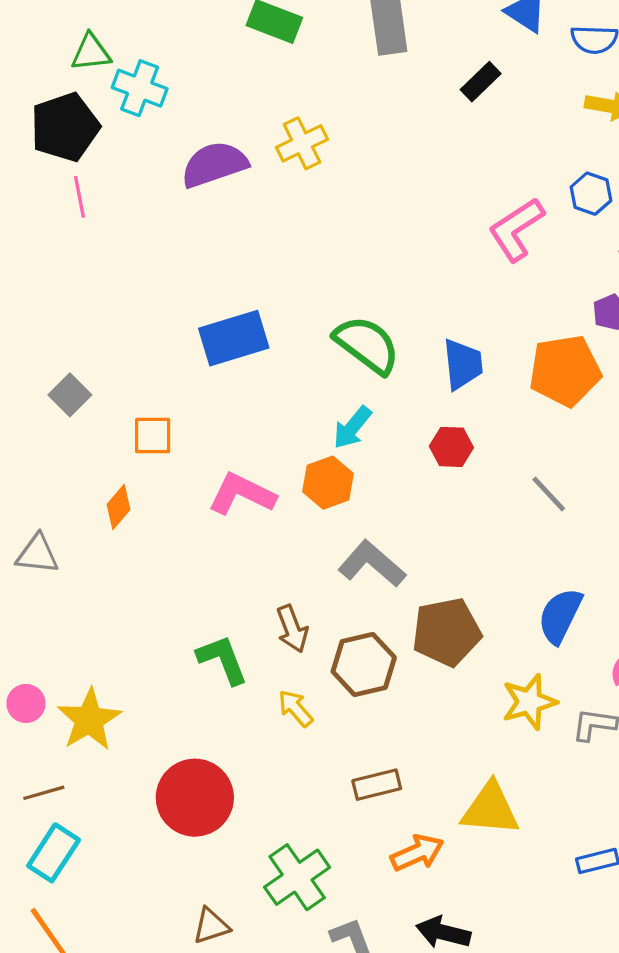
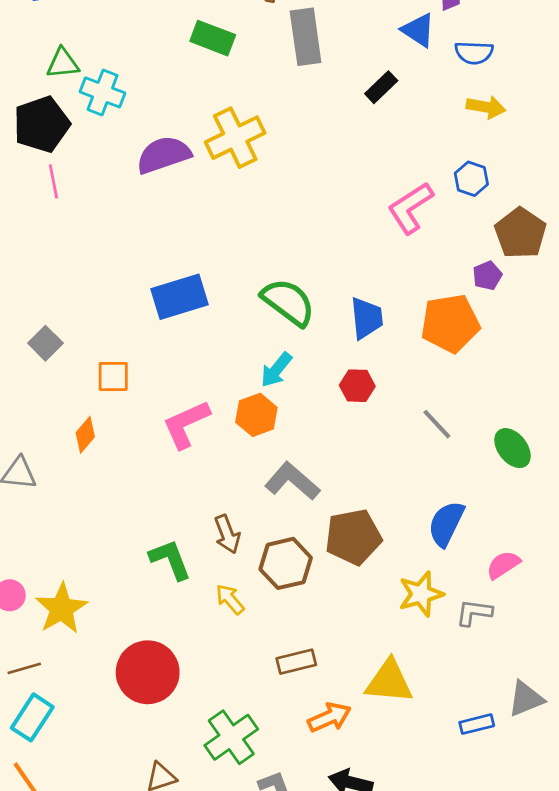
yellow cross: (302, 143) -> (235, 138), size x1.4
pink L-shape: (242, 494) -> (186, 424), turned -50

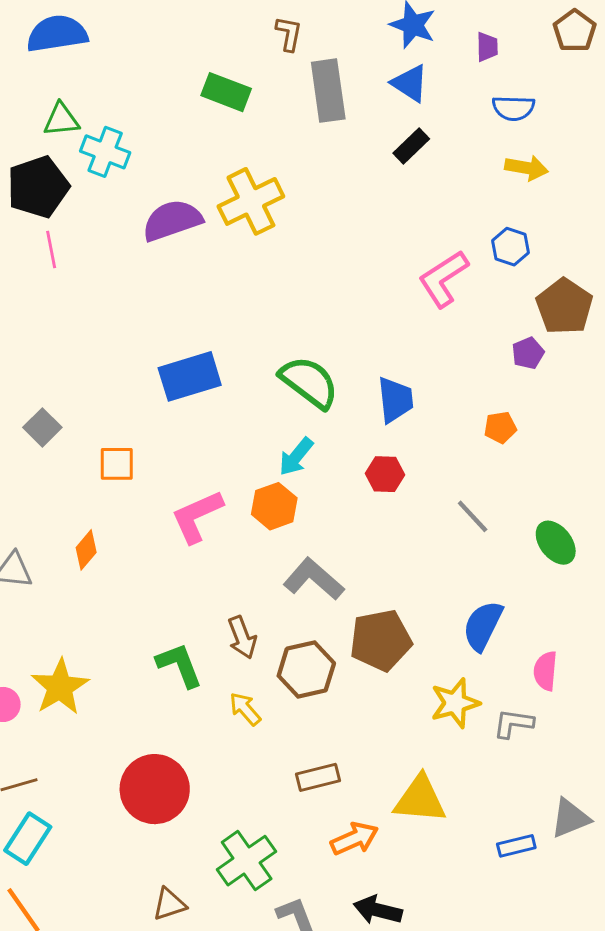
blue triangle: (418, 30) -> (410, 83), moved
orange pentagon: (450, 323) -> (500, 427), moved, size x0.5
orange diamond: (85, 435) -> (86, 550), moved
pink semicircle: (503, 565) -> (545, 671), turned -52
yellow star: (61, 609) -> (60, 687), moved

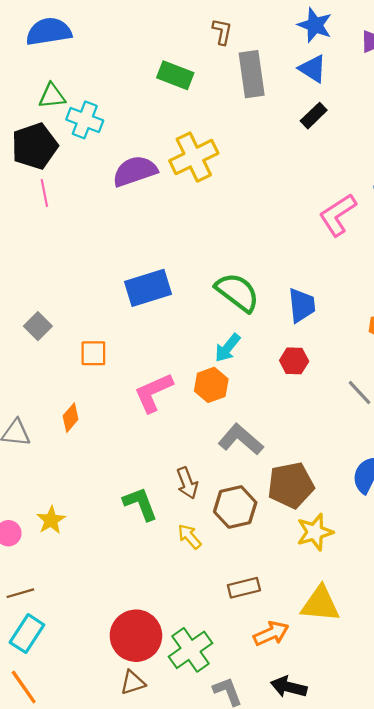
yellow star: (60, 687) -> (51, 520), size x0.7
yellow star: (455, 703) -> (315, 532), moved
red circle: (155, 789) -> (136, 636), moved

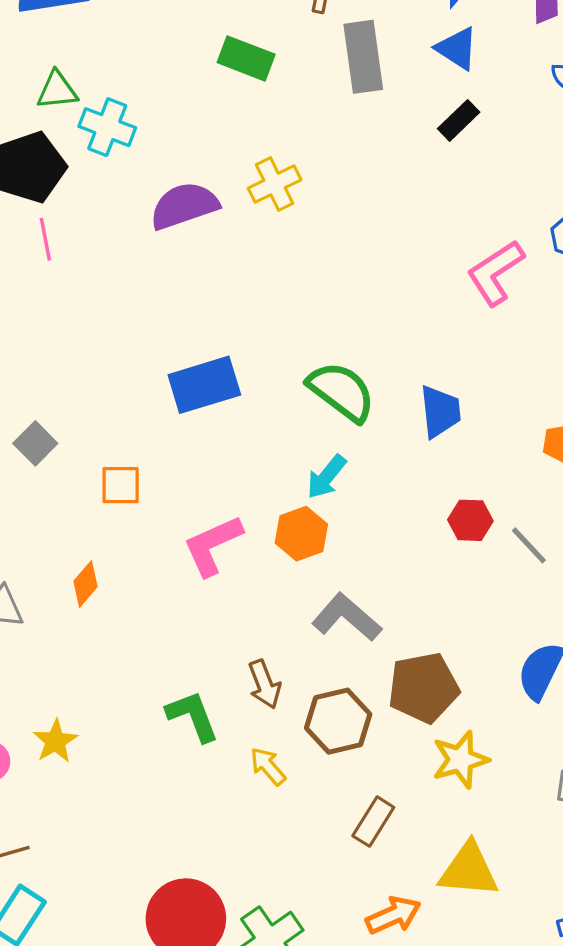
yellow cross: (194, 157) -> (275, 184), size x0.7
red hexagon: (294, 361) -> (470, 520), moved
brown rectangle: (244, 588) -> (373, 822), moved, turned -44

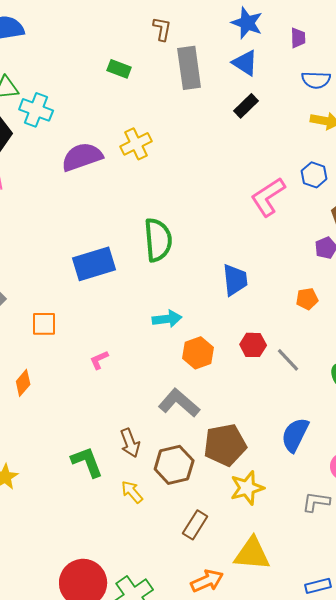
green rectangle: (246, 58) -> (119, 69), size x0.7
green semicircle: (342, 391) -> (158, 240), moved, turned 48
cyan arrow: (326, 477) -> (167, 319), turned -136
orange hexagon: (301, 534) -> (198, 353), moved
pink L-shape: (213, 545) -> (99, 360), size x0.5

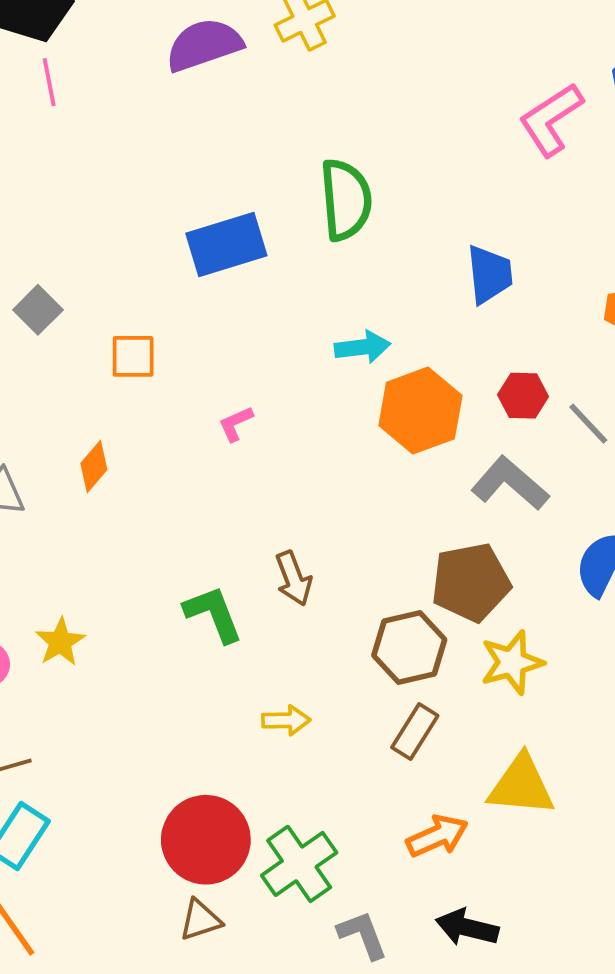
orange hexagon: (198, 353) -> (420, 411), size x1.4
gray L-shape: (179, 403) -> (510, 483), moved
brown hexagon: (174, 465) -> (409, 648), moved
yellow arrow: (132, 492) -> (286, 720), moved, turned 130

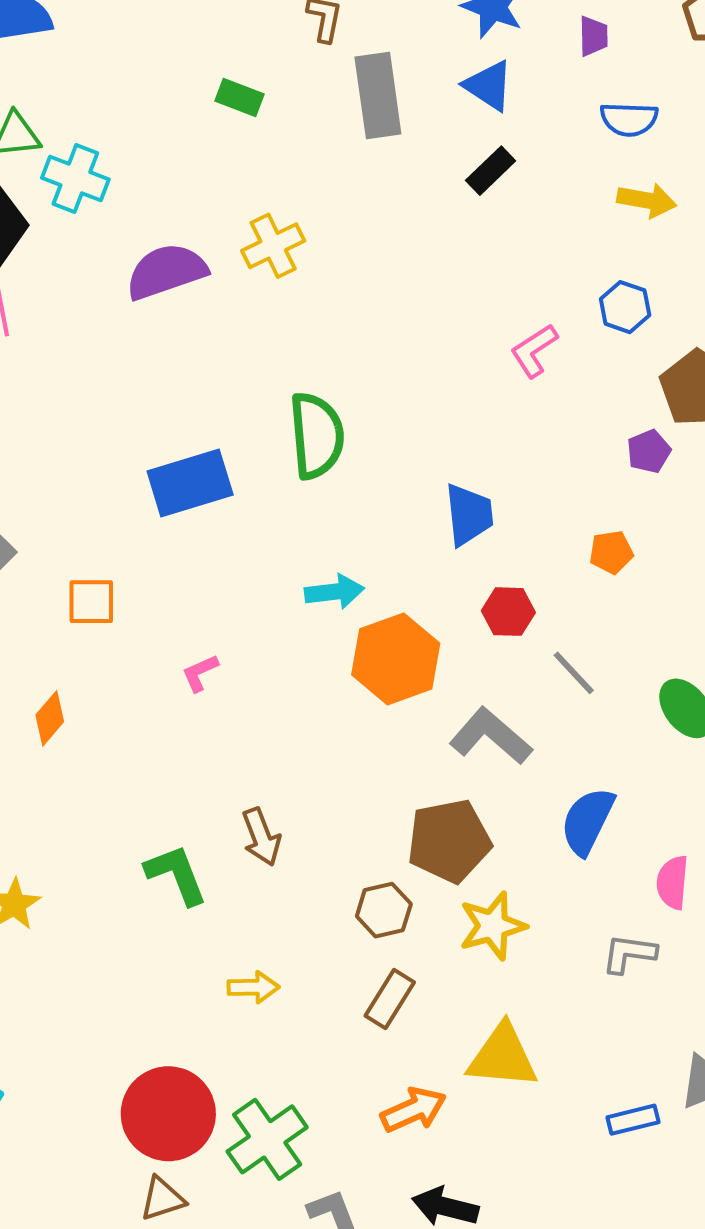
pink L-shape: (551, 119) -> (534, 351), size x0.7
red hexagon: (523, 396) -> (508, 612), moved
brown hexagon: (409, 648) -> (384, 910), size x0.7

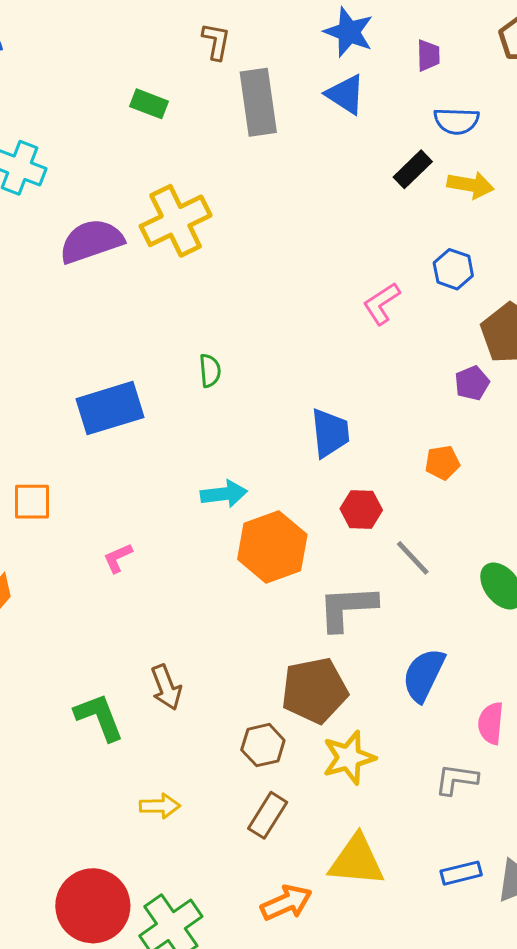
black rectangle: (491, 171) -> (413, 169), moved
yellow cross: (273, 246) -> (176, 221), size x1.4
green semicircle: (317, 436) -> (210, 371), size x0.5
gray L-shape: (491, 736) -> (347, 608), turned -44
blue rectangle: (633, 1120) -> (461, 873), moved

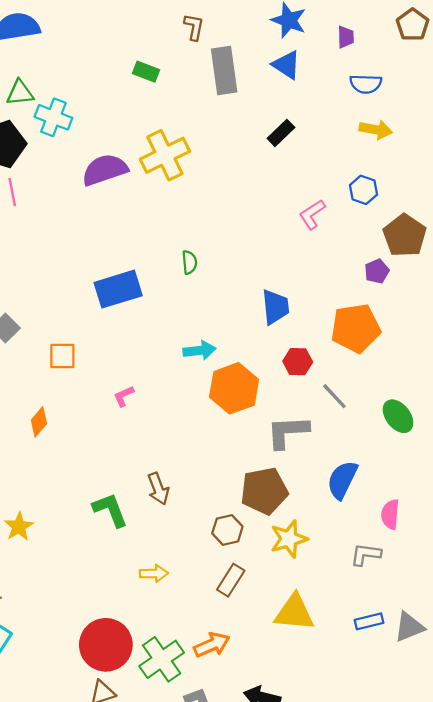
black rectangle: (413, 169) -> (281, 133), moved
orange pentagon: (442, 463) -> (356, 328), size x2.0
orange arrow: (286, 903) -> (212, 645), moved

